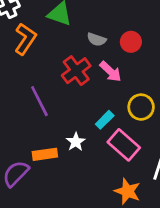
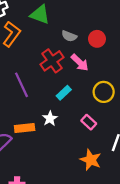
cyan rectangle: (105, 120) -> (64, 93), moved
pink rectangle: (124, 145) -> (89, 122), size x0.6

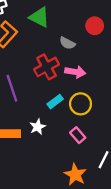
red circle: (97, 39) -> (95, 26), moved
pink arrow: (80, 62) -> (75, 72), turned -42
yellow circle: (104, 92) -> (81, 104), moved

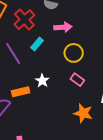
red cross: (47, 67) -> (24, 20), moved
cyan rectangle: (55, 102) -> (37, 44), moved

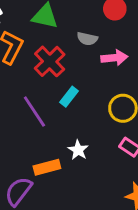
pink arrow: (63, 27) -> (114, 58), moved

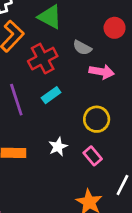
white star: (78, 150) -> (58, 147), moved

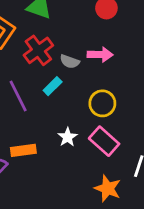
gray semicircle: (82, 48) -> (70, 62), moved
pink rectangle: (93, 156) -> (104, 141), size x1.5

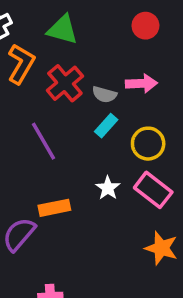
cyan rectangle: (53, 86) -> (106, 126), moved

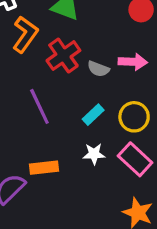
cyan rectangle: (106, 126) -> (93, 115), moved
white star: (108, 188) -> (94, 154), turned 30

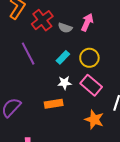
pink arrow: (133, 62) -> (87, 22), turned -66
orange rectangle: (44, 168) -> (54, 104), moved

